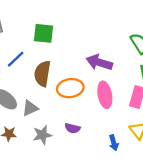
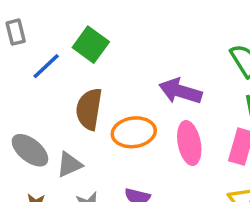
green square: (43, 33) -> (91, 45), turned 30
blue line: (16, 59) -> (46, 66), moved

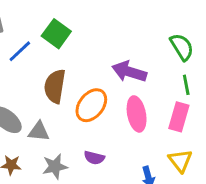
orange ellipse: (134, 132) -> (91, 105), turned -44
gray triangle: (69, 165) -> (39, 131), turned 30

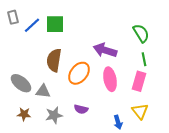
green square: (56, 34) -> (55, 24), turned -36
blue line: (20, 51) -> (32, 25), moved

